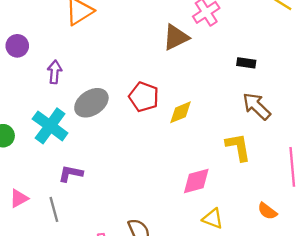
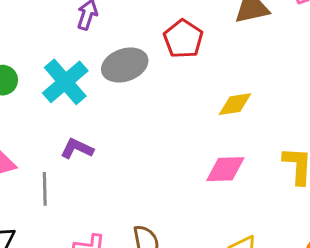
red pentagon: (144, 97) -> (183, 39), moved
pink diamond: (196, 181) -> (225, 169), moved

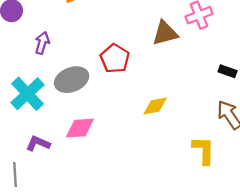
pink diamond: (225, 169) -> (80, 128), moved

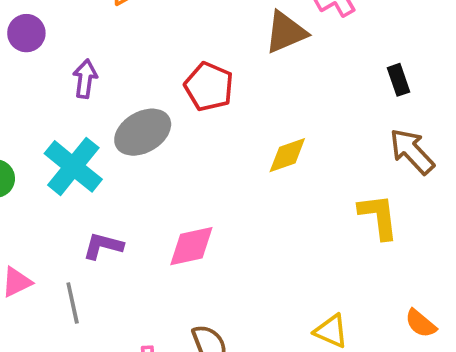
black rectangle: (228, 71) -> (398, 80), turned 60
pink diamond: (80, 128) -> (191, 246), moved

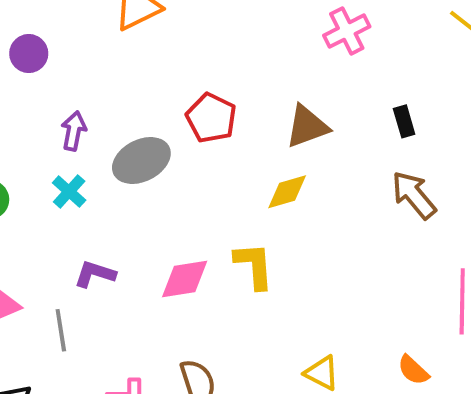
brown triangle: (286, 32) -> (307, 127), moved
purple arrow: (85, 79) -> (74, 131), moved
cyan cross: (73, 166) -> (69, 192), size x0.6
yellow L-shape: (378, 216) -> (254, 266), moved

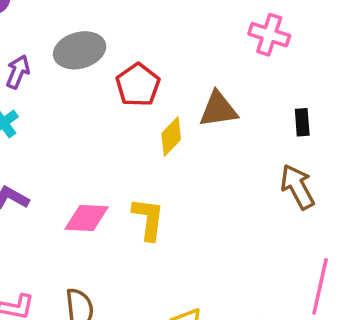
pink cross: (347, 31) -> (269, 35), turned 33
gray ellipse: (141, 161) -> (80, 50), moved
yellow diamond: (287, 192) -> (171, 136), moved, turned -42

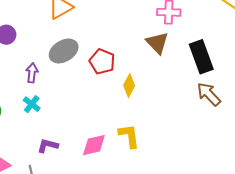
brown triangle: (218, 109) -> (157, 43), moved, turned -50
black rectangle: (302, 122) -> (201, 57), size x2.0

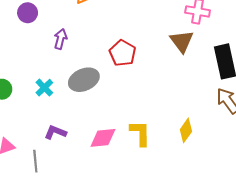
gray ellipse: (64, 51) -> (84, 80), moved
purple arrow: (32, 73) -> (60, 39), moved
yellow diamond: (129, 85) -> (186, 130), moved

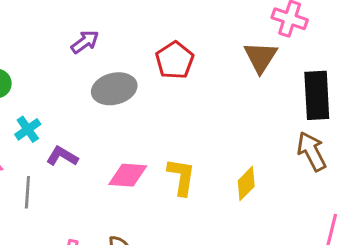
purple arrow: (60, 39) -> (85, 42), moved, turned 30
cyan cross: (44, 88) -> (28, 129), moved

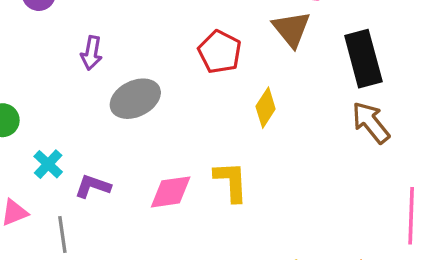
purple arrow: (85, 42) -> (91, 53), turned 148
red pentagon: (175, 60) -> (220, 52), moved
yellow diamond: (246, 183) -> (266, 108), moved

